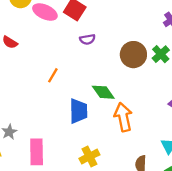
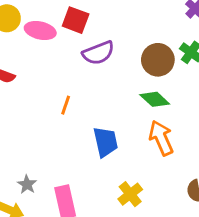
purple semicircle: (87, 39) -> (98, 53), size x1.6
green diamond: (103, 92) -> (155, 99), moved

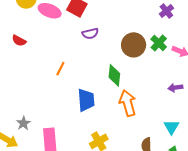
purple semicircle: (98, 53) -> (90, 34), size x0.7
green diamond: (155, 99) -> (114, 75), moved, turned 45

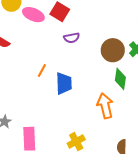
green diamond: (114, 75) -> (120, 79), moved
blue trapezoid: (86, 100) -> (64, 83), moved

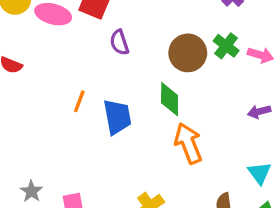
purple semicircle: (72, 38) -> (119, 42), turned 91
green diamond: (120, 79) -> (170, 99), moved

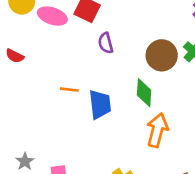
orange line: (79, 101) -> (69, 90), turned 72
orange arrow: (188, 143) -> (157, 130), turned 32

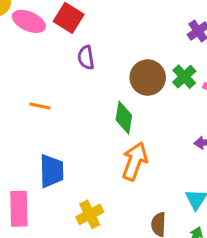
blue trapezoid: (100, 104) -> (52, 171), moved

